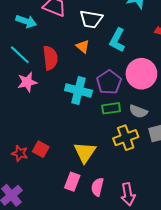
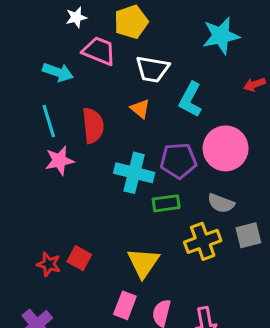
cyan line: (20, 55) -> (49, 121), turned 30
purple pentagon: (109, 82) -> (178, 161), turned 30
green rectangle: (111, 108) -> (166, 203), moved

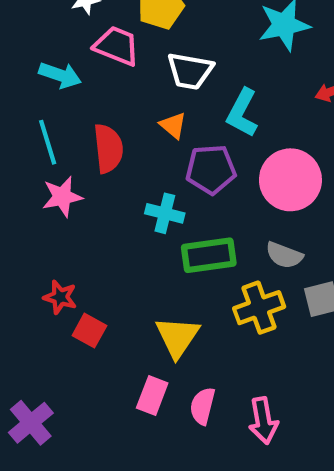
purple pentagon: (178, 161) -> (211, 169), moved
cyan cross: (134, 173) -> (165, 213), size x0.7
green rectangle: (166, 203) -> (209, 255), size x1.4
red star: (49, 264) -> (60, 297), moved

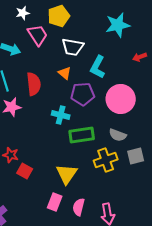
pink trapezoid: (117, 46) -> (38, 35), turned 35

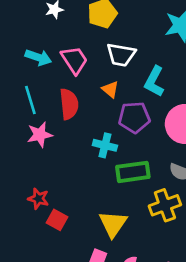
pink trapezoid: (38, 35) -> (74, 60), moved

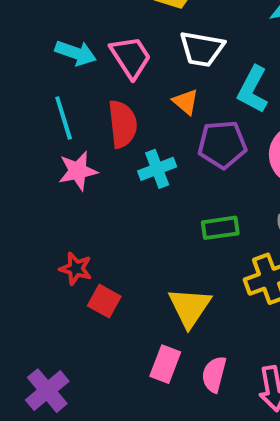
cyan cross: (105, 145) -> (157, 169), moved, turned -35
green rectangle: (133, 172) -> (220, 228), size x0.7

